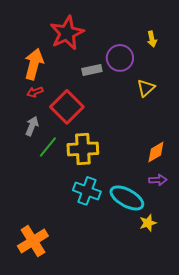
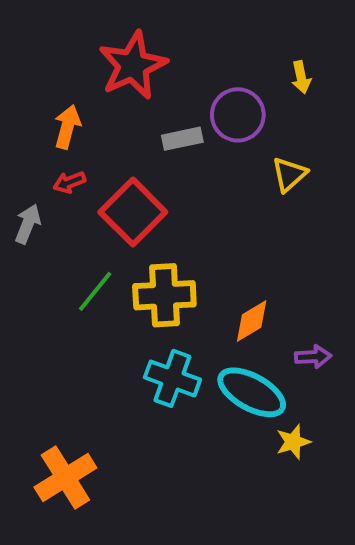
orange arrow: (34, 64) -> (67, 127), size x0.7
gray arrow: (32, 126) -> (28, 224), moved
orange diamond: (156, 152) -> (252, 321), moved

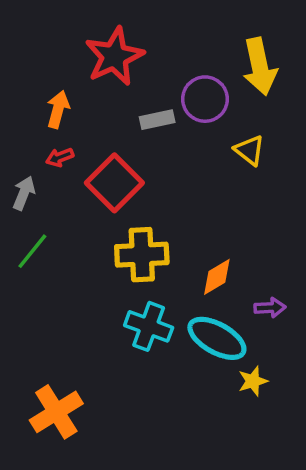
yellow arrow: (301, 77) -> (260, 67), size x2.0
yellow triangle: (289, 174) -> (249, 150), turned -40
green line: (95, 291) -> (32, 251), moved

